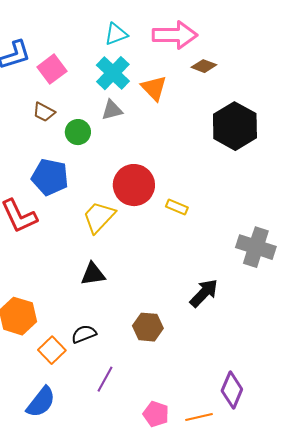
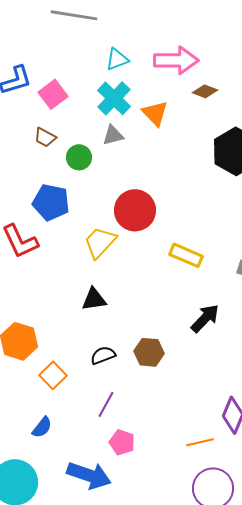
yellow rectangle: (177, 207) -> (186, 255), moved, size x1.5
black semicircle: (84, 334) -> (103, 355), moved
blue semicircle: (41, 402) -> (42, 427), size x0.7
pink pentagon: (156, 414) -> (122, 442), moved

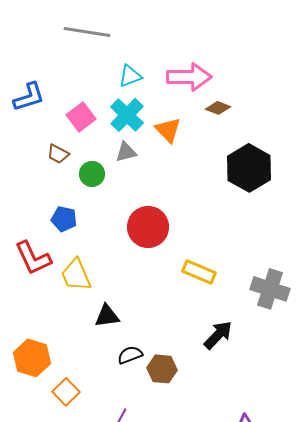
pink square: (53, 94) -> (81, 117), moved
blue pentagon: (51, 202) -> (64, 219), size x0.7
yellow trapezoid: (100, 242) -> (76, 275), moved, turned -66
black semicircle: (103, 355) -> (130, 355), moved

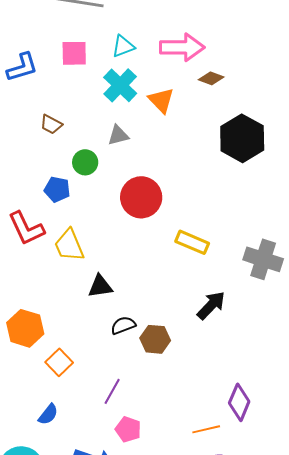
pink square: (81, 117) -> (74, 53), moved, turned 36
gray triangle: (126, 152) -> (118, 135), moved
green circle: (92, 174) -> (85, 162), moved

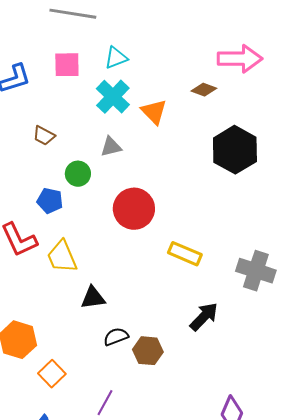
pink arrow: (182, 47) -> (240, 59), moved

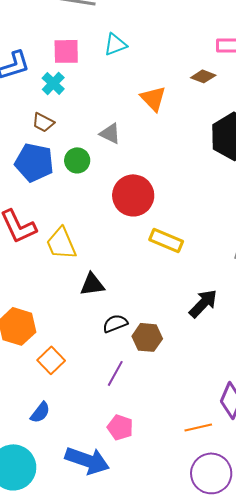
cyan cross: (113, 97) -> (53, 83), moved, size x0.7
gray triangle: (111, 147) -> (110, 133), turned 40
blue pentagon: (50, 201) -> (34, 162), moved, size x1.5
yellow rectangle: (185, 254) -> (166, 240), moved
purple line: (105, 403) -> (115, 373), moved

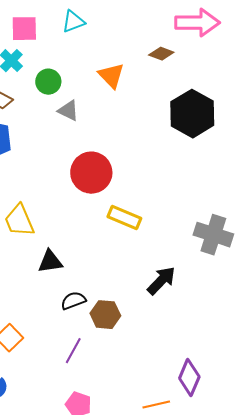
green circle: (77, 160) -> (48, 82), moved

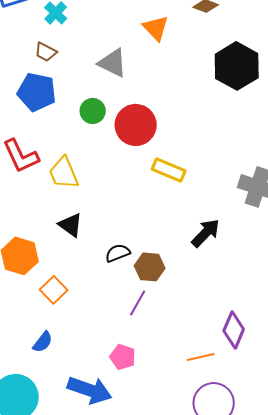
green circle: (48, 82) -> (93, 111), moved
gray triangle: (68, 111) -> (113, 63), size x1.4
black triangle: (50, 262) -> (71, 225), moved, turned 44
purple line: (73, 351) -> (138, 303), moved

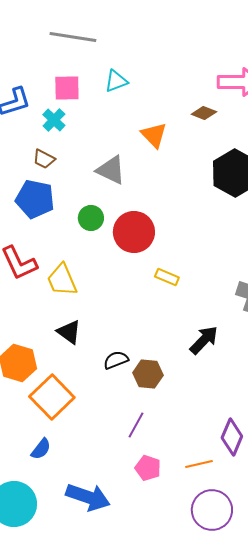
yellow rectangle: (169, 170) -> (167, 277), size x0.7
orange square: (54, 290) -> (52, 397), size x1.6
purple line: (138, 303) -> (136, 425), moved
pink pentagon: (123, 357) -> (148, 468), moved

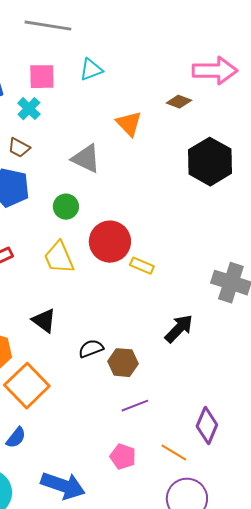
red circle: (134, 232) -> (110, 242), moved
yellow trapezoid: (62, 280) -> (59, 258), moved
purple line: (136, 425) -> (135, 406), moved, turned 40
orange line: (199, 464) -> (174, 453), turned 44

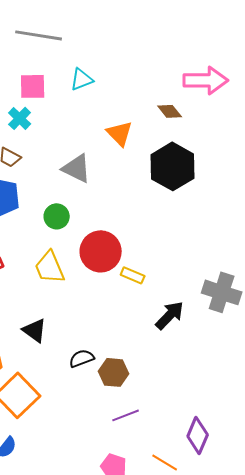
brown diamond: (179, 102) -> (170, 111), turned 30
black hexagon: (210, 162) -> (173, 166), moved
black arrow: (179, 329) -> (170, 315), moved

